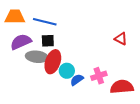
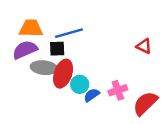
orange trapezoid: (15, 17) -> (31, 28), moved
blue line: (45, 22) -> (69, 33), moved, turned -30
red semicircle: (122, 87) -> (145, 103), turned -40

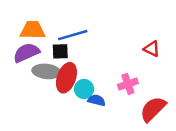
pink cross: (118, 90) -> (128, 84), moved
blue semicircle: (92, 95) -> (97, 100), turned 49

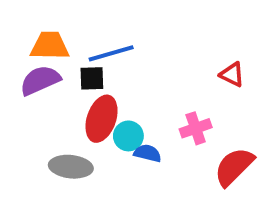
gray ellipse: (46, 71) -> (71, 167), moved

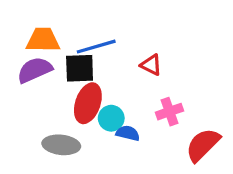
red triangle: (232, 75) -> (151, 65), moved
black square: (92, 78) -> (80, 68), size x1.4

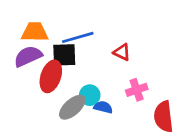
red ellipse: (88, 103) -> (51, 76), moved
gray ellipse: (61, 145) -> (72, 107), moved, turned -48
red semicircle: (203, 145) -> (164, 117), turned -52

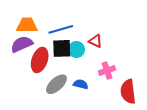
black square: (64, 55) -> (62, 48), moved
cyan circle: (90, 95) -> (76, 49), moved

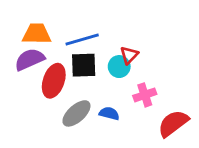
red triangle: (95, 41) -> (129, 55), turned 48
cyan circle: (76, 49) -> (119, 67), moved
red semicircle: (128, 92) -> (173, 123), turned 60

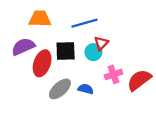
orange trapezoid: (37, 34) -> (40, 19), moved
blue line: (82, 40) -> (84, 23), moved
red semicircle: (173, 123) -> (139, 80), moved

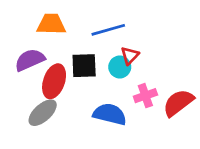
gray ellipse: (60, 89) -> (43, 113), moved
blue semicircle: (86, 89) -> (110, 114), size x1.6

